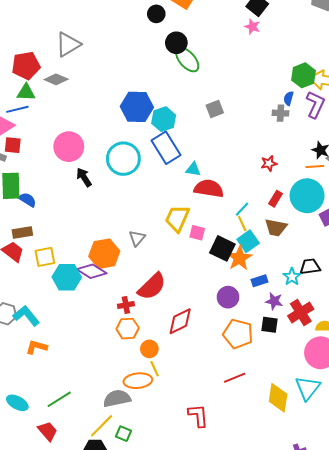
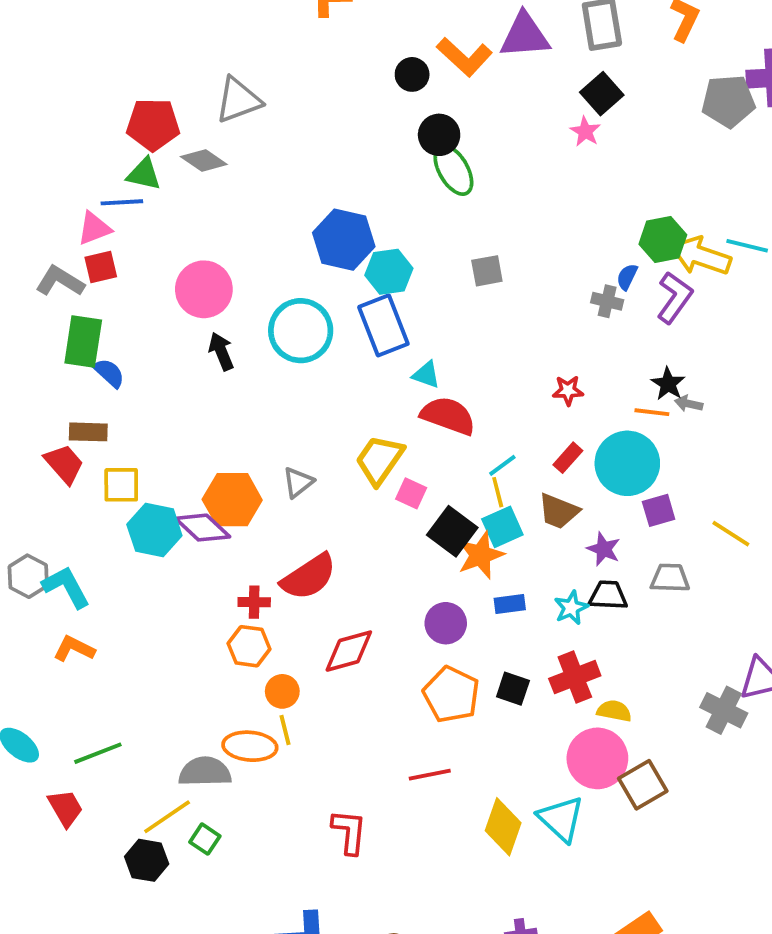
red square: (13, 145) -> (101, 267), turned -30
purple star: (274, 301) -> (604, 549), moved
cyan triangle: (308, 388) -> (561, 819), turned -36

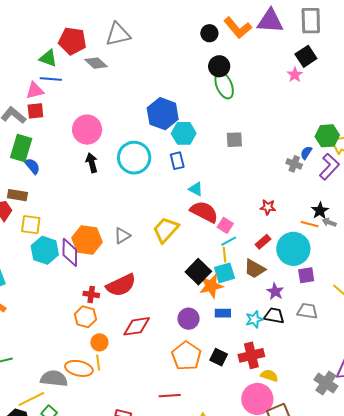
green triangle: (144, 174) -> (48, 58), moved
blue rectangle: (383, 325) -> (177, 161), size x0.6
pink square: (411, 493) -> (225, 225), moved
purple diamond: (203, 528) -> (70, 252), turned 40

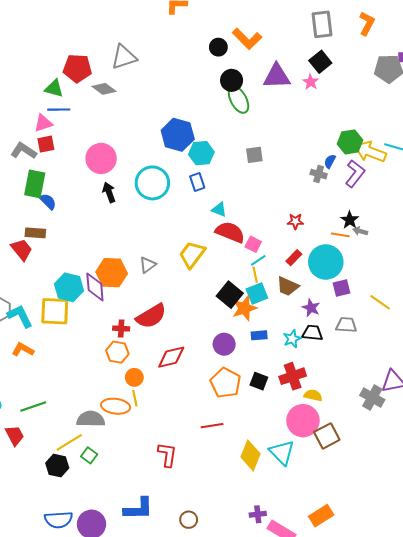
purple triangle: (270, 21) -> (277, 76), moved
yellow square: (31, 225) -> (55, 311), moved, size x1.4

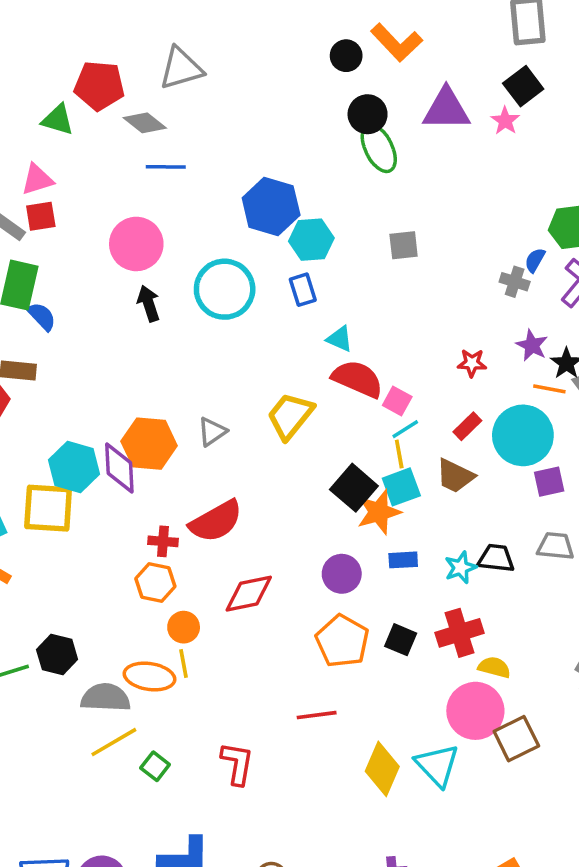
blue line: (59, 110) -> (166, 167), moved
purple star: (311, 308) -> (532, 345), moved
yellow line: (69, 442) -> (114, 742), moved
green square: (89, 455) -> (155, 766), moved
black hexagon: (57, 466) -> (57, 655), moved

